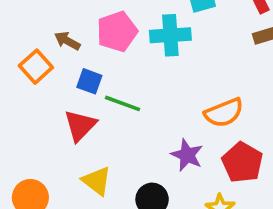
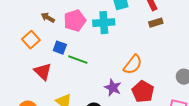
brown arrow: (67, 41) -> (48, 18), moved
orange semicircle: (224, 113) -> (133, 65), turned -30
red triangle: (80, 126) -> (43, 72), moved, turned -30

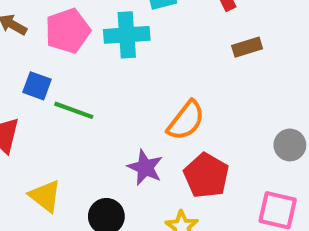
brown rectangle: (156, 23) -> (247, 47), moved

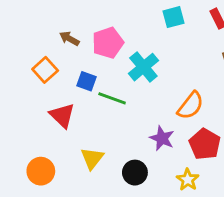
cyan cross: (127, 35) -> (143, 67), moved, turned -36
yellow triangle: (45, 196) -> (92, 158), turned 30

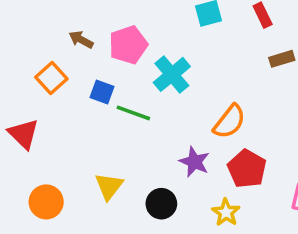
red triangle: (62, 116) -> (23, 134), moved

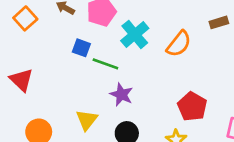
orange square: (51, 78) -> (25, 18), moved
orange semicircle: (229, 122) -> (179, 44), moved
purple star: (195, 162) -> (121, 95), moved

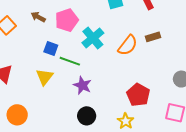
brown rectangle: (219, 22) -> (153, 37), moved
yellow triangle: (87, 120) -> (45, 77), moved

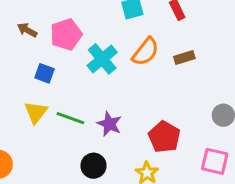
orange semicircle: (128, 45) -> (145, 52), moved
green line: (70, 61) -> (70, 118), moved
purple star: (82, 85) -> (109, 124), moved

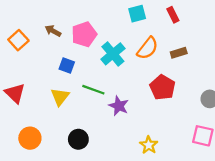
green line: (70, 118) -> (93, 90), moved
red pentagon: (164, 137) -> (163, 87), moved
black circle: (94, 166) -> (78, 139), moved

